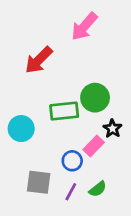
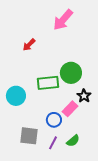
red arrow: (39, 60) -> (29, 45), size x0.6

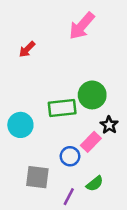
red arrow: (29, 45) -> (27, 49), moved
purple line: (53, 143) -> (69, 197), moved

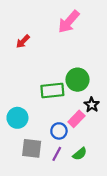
cyan circle: (20, 125) -> (17, 118), moved
purple line: (69, 197) -> (57, 154), moved

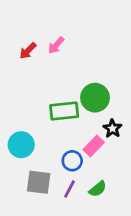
pink arrow: (69, 22) -> (56, 45), moved, size x0.6

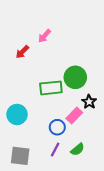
red arrow: (28, 51) -> (22, 52), moved
gray square: (39, 182) -> (20, 156), moved

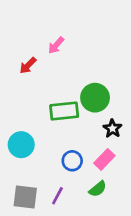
pink rectangle: (74, 116) -> (104, 159), moved
purple line: (55, 149) -> (57, 196), moved

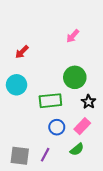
pink arrow: (56, 45) -> (73, 36), moved
green rectangle: (64, 111) -> (50, 101), moved
cyan circle: (21, 145) -> (17, 85), moved

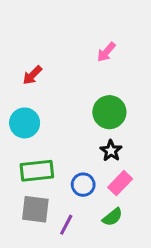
green rectangle: (50, 101) -> (37, 171), moved
black star: (89, 102) -> (111, 151), moved
gray square: (20, 156) -> (35, 209), moved

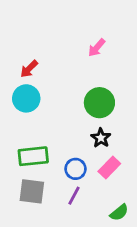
cyan circle: (25, 123) -> (26, 98), moved
green semicircle: (112, 217) -> (119, 213), moved
purple line: (66, 225) -> (74, 196), moved

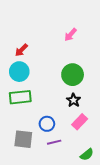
green rectangle: (33, 156) -> (20, 97), moved
blue circle: (76, 169) -> (47, 124), moved
purple line: (74, 196) -> (54, 142), turned 48

